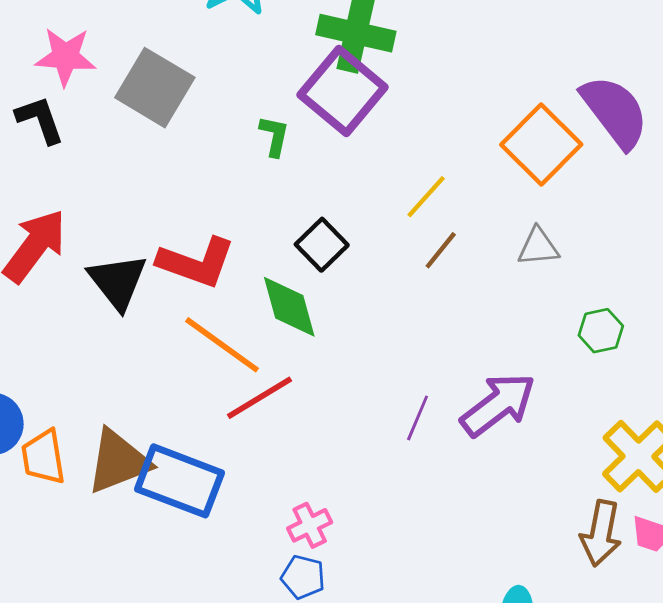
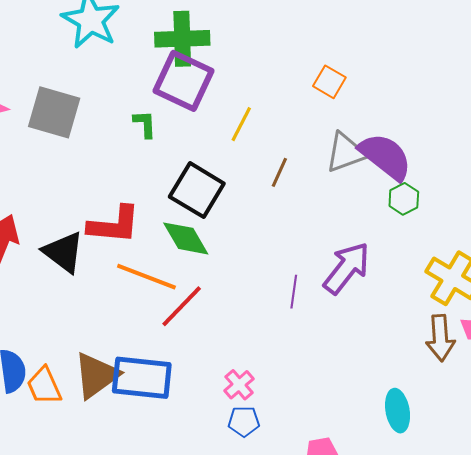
purple semicircle: (615, 112) -> (385, 156), moved
orange square: (541, 145) -> (329, 82), size x0.6
yellow line: (426, 197) -> (241, 124), moved
black square: (322, 245) -> (197, 190), size x1.5
gray triangle: (538, 247) -> (346, 153), size x1.4

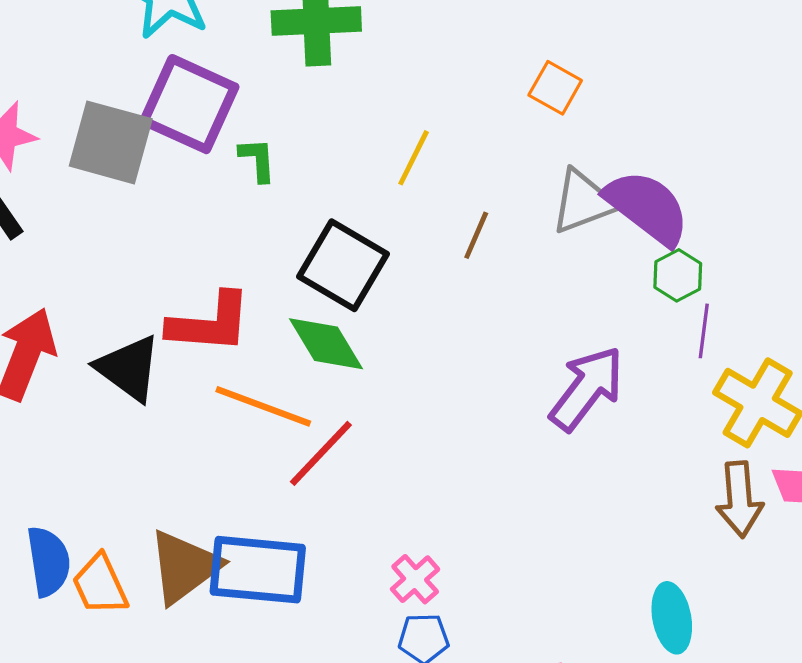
purple square: (183, 81) -> (189, 104), moved
purple line: (294, 292) -> (704, 331), moved

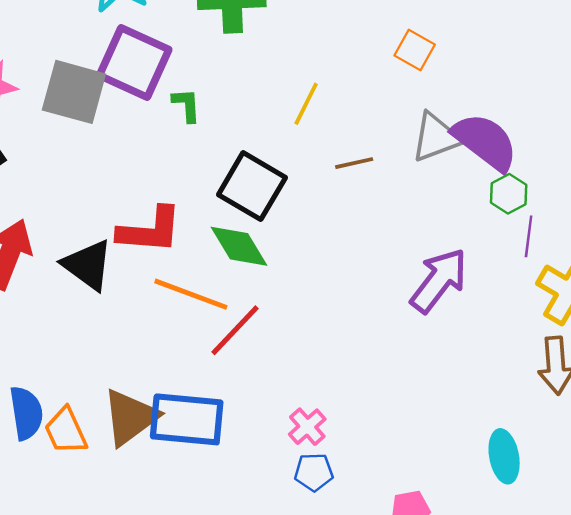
brown line: (476, 235) -> (354, 163), turned 54

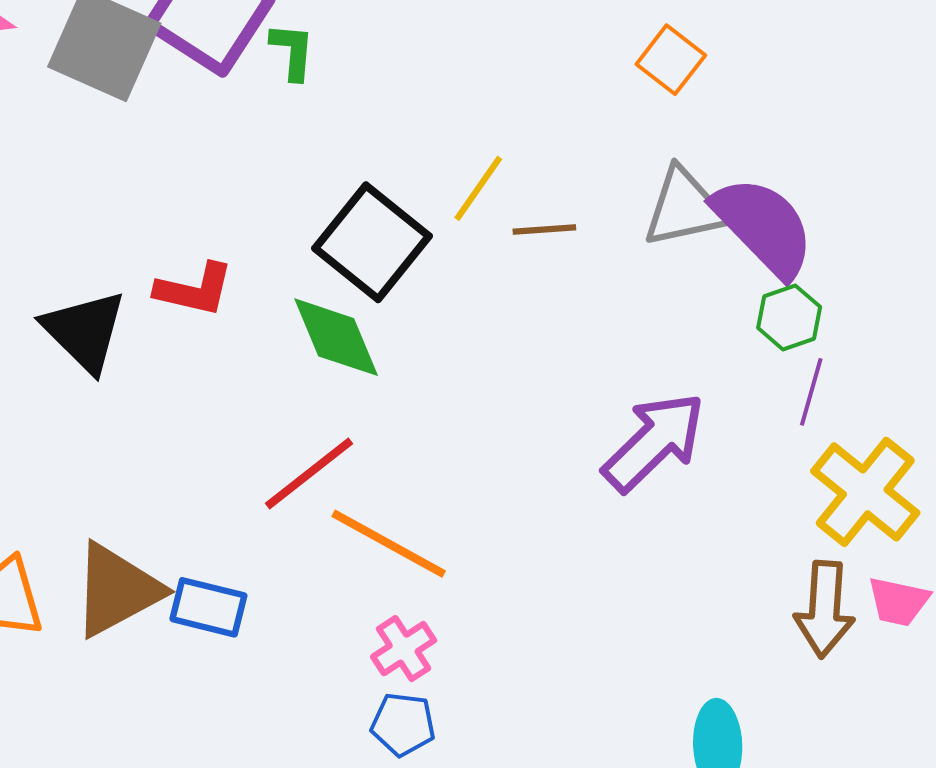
yellow line: (306, 104) -> (478, 188), moved
green L-shape: (186, 105) -> (292, 51), moved
red L-shape: (150, 230) -> (194, 290), size x0.7
orange line: (191, 294) -> (389, 544), moved
blue rectangle: (187, 419) -> (208, 607), size x0.6

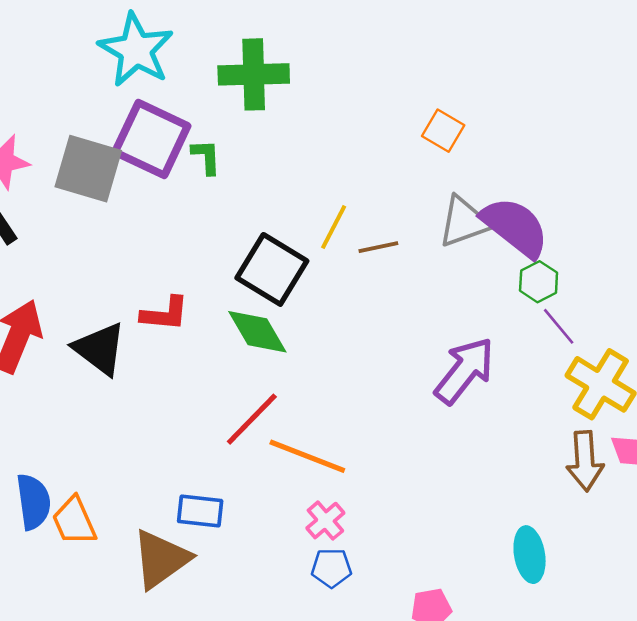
purple line: (811, 392) -> (559, 326), turned -48
brown triangle: (117, 590) -> (161, 559), moved

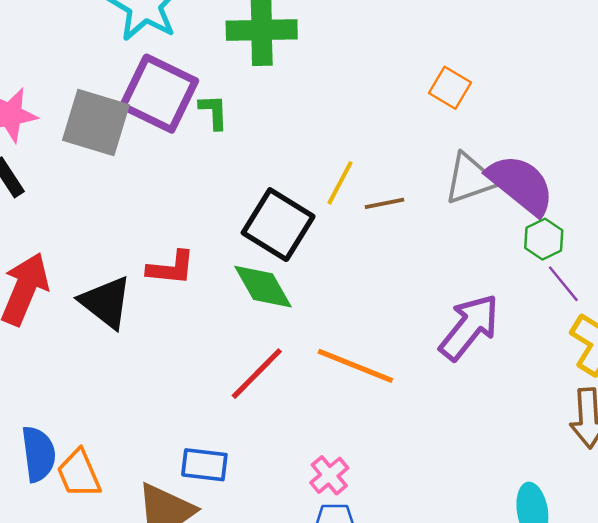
orange line: (307, 456) -> (355, 366), moved

